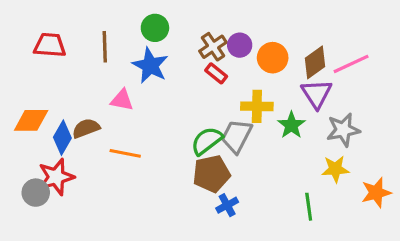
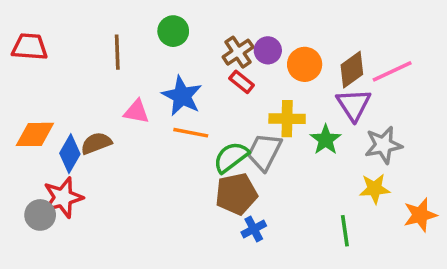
red trapezoid: (50, 45) -> (30, 47), moved
blue star: (150, 66) -> (182, 96), moved
orange line: (125, 153) -> (191, 133), moved

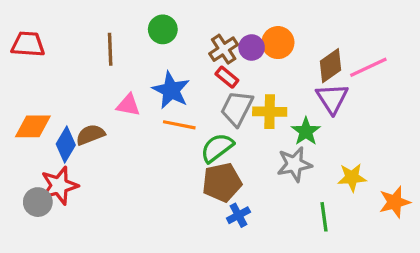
orange circle: (305, 64) -> (278, 43), moved
gray star: (383, 145) -> (294, 164), moved
gray trapezoid: (264, 152) -> (237, 108), moved

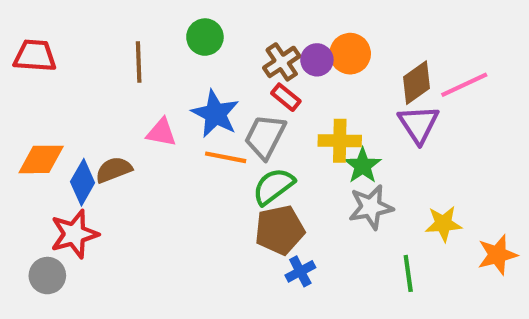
gray trapezoid: (237, 108) -> (265, 137), moved
green star: (306, 131) -> (363, 166), moved
gray circle: (38, 202) -> (47, 276), moved

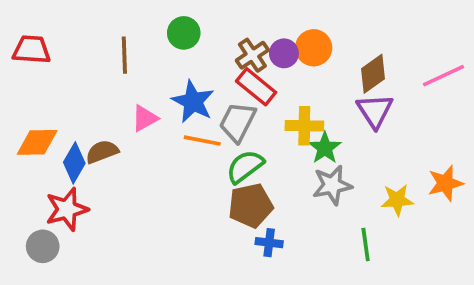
pink line: (464, 85) -> (444, 76), moved
red rectangle: (286, 97) -> (256, 87), size x1.5
pink triangle: (161, 132) -> (145, 118), turned -40
orange star: (497, 255) -> (445, 183), moved
blue cross: (300, 271) -> (269, 243), turned 35

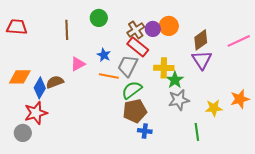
blue star: (193, 102) -> (104, 55), size x0.6

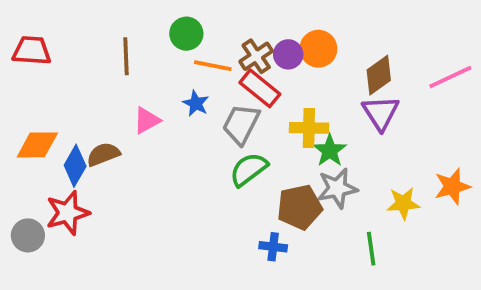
orange line: (109, 76) -> (213, 66), moved
brown pentagon: (135, 111) -> (300, 207), moved
gray circle: (23, 133) -> (28, 235), moved

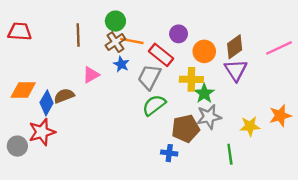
orange circle: (318, 49) -> (204, 51), moved
brown cross: (256, 56) -> (115, 42), moved

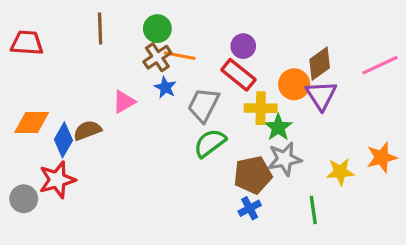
brown line: (78, 35) -> (100, 29), moved
orange circle: (204, 51) -> (294, 84), moved
red rectangle: (161, 55) -> (238, 75), moved
blue cross: (169, 153) -> (250, 208), moved, turned -35

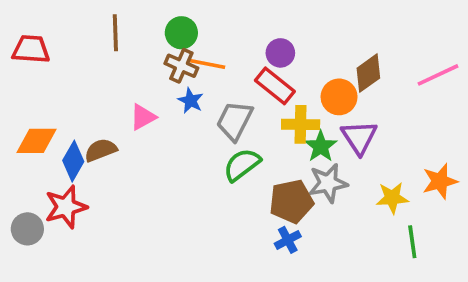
brown cross: (157, 57) -> (181, 66), turned -32
purple triangle: (321, 95) -> (359, 137), moved
green line: (313, 210) -> (412, 242), moved

